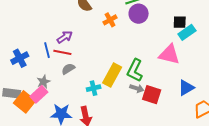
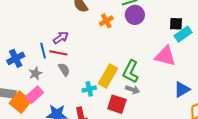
gray semicircle: (68, 69) -> (64, 69), turned 88
gray star: (43, 82) -> (35, 73), moved
red square: (152, 95) -> (117, 104), moved

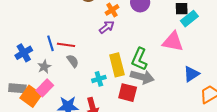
purple arrow: (61, 38) -> (107, 27), moved
yellow rectangle: (108, 76) -> (117, 65), turned -40
gray arrow: (133, 90) -> (142, 77), size x1.6

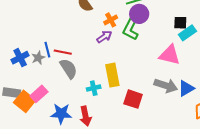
green L-shape: (139, 59) -> (131, 29), moved
gray semicircle: (73, 61) -> (68, 69), size x1.5
gray star: (44, 67) -> (38, 58), moved
gray arrow: (142, 77) -> (166, 86), moved
red square: (128, 93) -> (133, 99), moved

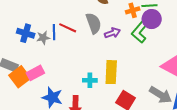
orange cross: (111, 20) -> (133, 10), moved
red line: (63, 52) -> (68, 28), moved
blue cross: (20, 58) -> (26, 33), turned 30
gray semicircle: (68, 69) -> (94, 23), moved

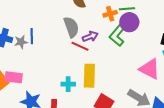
red line: (68, 28) -> (80, 46), moved
pink rectangle: (35, 73) -> (14, 77), turned 36

